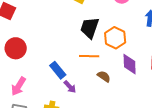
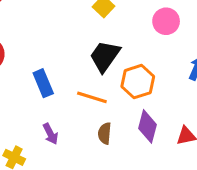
blue rectangle: (58, 70) -> (43, 83), moved
brown semicircle: (104, 76) -> (105, 133), turned -136

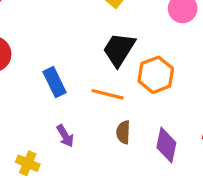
purple diamond: (147, 126) -> (166, 145), moved

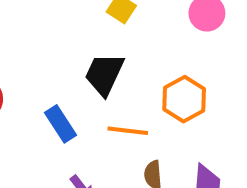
black trapezoid: (119, 49) -> (104, 74), moved

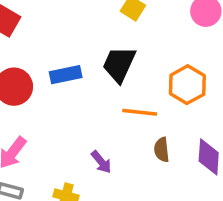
blue rectangle: (60, 124) -> (66, 75), moved, turned -68

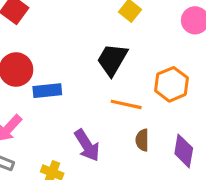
blue rectangle: (66, 75) -> (47, 91), moved
purple arrow: (101, 162) -> (87, 145), size x1.5

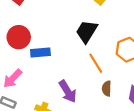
orange line: (126, 104) -> (96, 63), turned 45

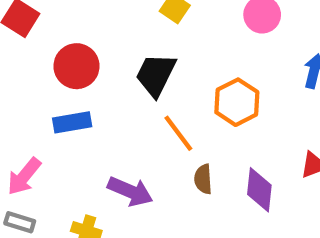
red circle: (19, 37) -> (77, 66), moved
purple arrow: (68, 91) -> (130, 191), turned -30

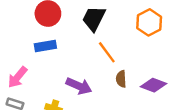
orange hexagon: (237, 102) -> (149, 22), moved
purple diamond: (259, 190) -> (154, 85), turned -75

